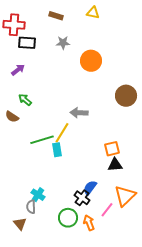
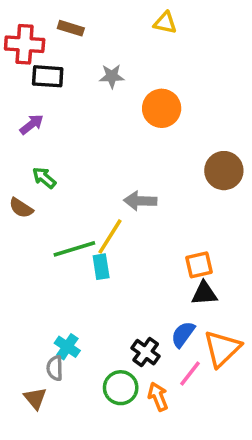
brown rectangle: (56, 16) -> (71, 28), moved
blue semicircle: (90, 188) -> (183, 334), moved

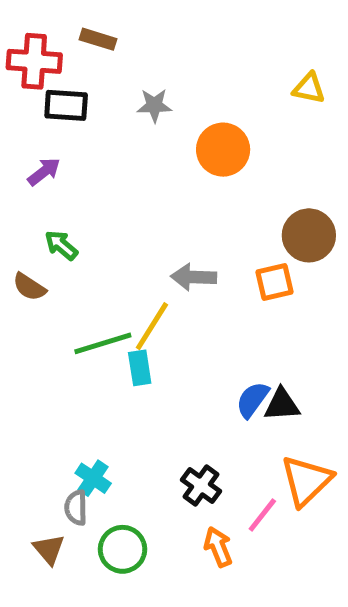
yellow triangle: (165, 23) -> (309, 88), moved
orange square: (199, 265) -> (275, 282), moved
blue semicircle: (183, 334) -> (252, 400), moved
green circle: (121, 388) -> (122, 549), moved

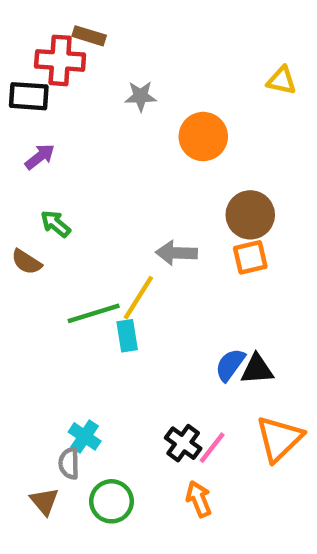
red cross: (34, 61) -> (60, 60), moved
black rectangle: (66, 105) -> (29, 96), moved
brown circle: (309, 235) -> (250, 215), moved
pink line: (262, 515) -> (212, 448), moved

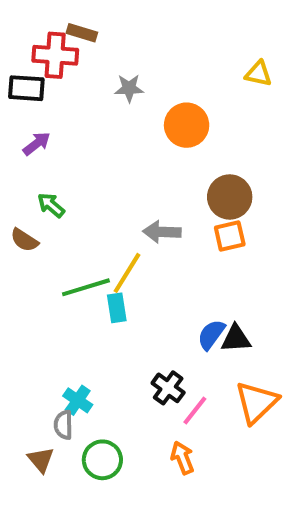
black cross: (183, 443) -> (168, 388), moved

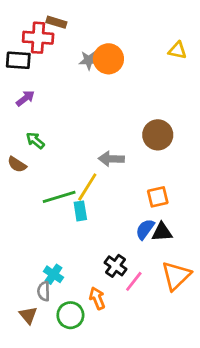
orange circle: (187, 125) -> (108, 59), moved
orange square: (230, 236) -> (158, 197), moved
orange arrow: (182, 458) -> (97, 298), moved

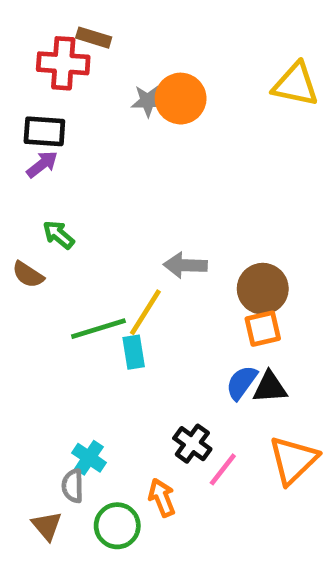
yellow triangle: (177, 50) -> (296, 84), size x1.5
black rectangle: (18, 60) -> (44, 131), moved
brown circle: (158, 135) -> (263, 289), moved

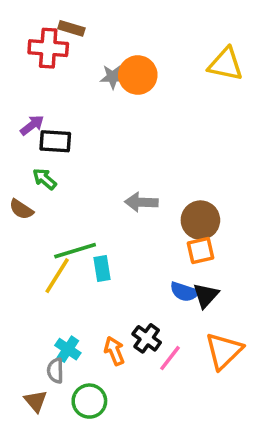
black rectangle: (44, 131) -> (55, 141), moved
yellow line: (145, 312) -> (57, 276), moved
blue semicircle: (242, 383) -> (184, 292), turned -108
black triangle: (270, 387) -> (206, 295), turned -44
orange arrow: (162, 498) -> (114, 351), moved

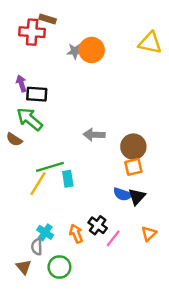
purple arrow: (32, 125) -> (21, 83), turned -70
green arrow: (45, 179) -> (30, 119), size x1.6
orange triangle: (224, 351) -> (149, 234), size x0.6

